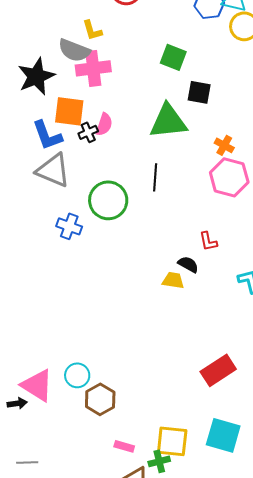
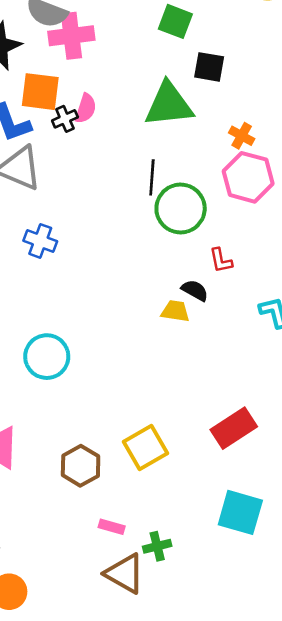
green circle: (108, 200) -> (181, 209), moved
cyan circle: (77, 375) -> (47, 357), moved, size x1.4
yellow square: (172, 441) -> (145, 448), moved, turned -36

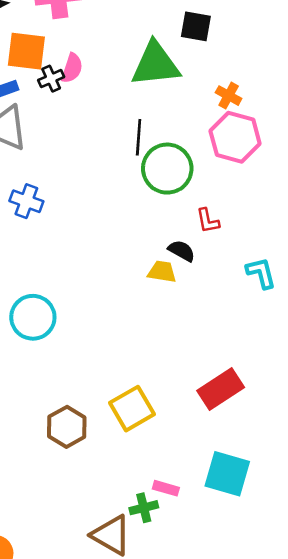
pink rectangle: (112, 527) -> (166, 488), moved

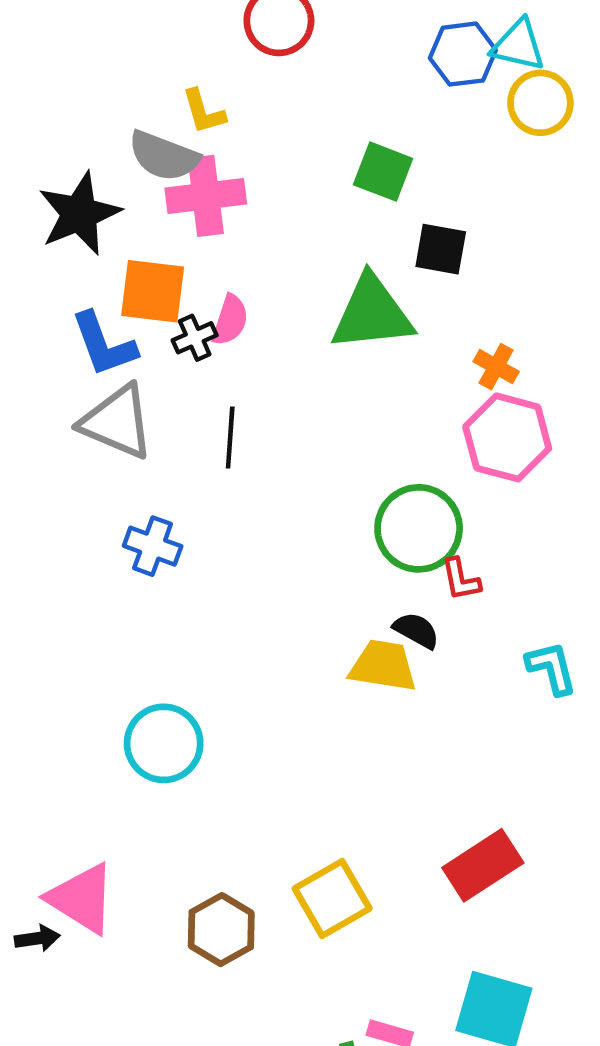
black line: (139, 137) -> (230, 437), moved
green circle: (167, 169) -> (419, 528), moved
yellow trapezoid: (162, 272) -> (383, 666), size x1.4

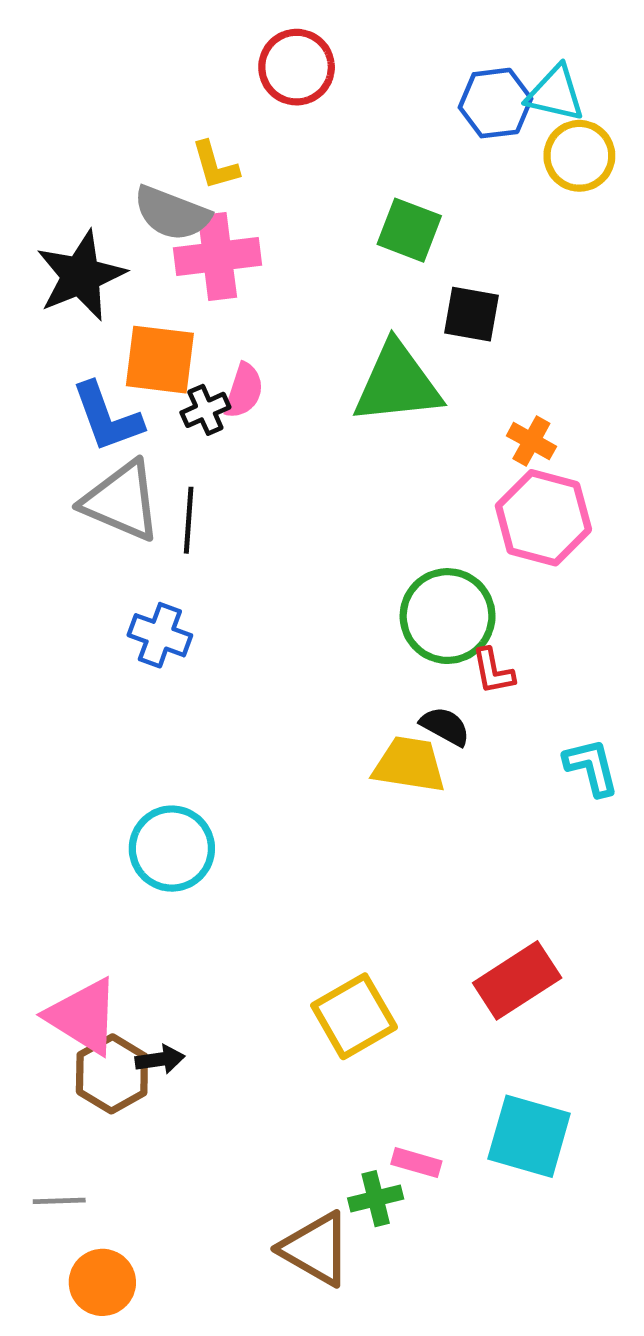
black line: (230, 437) -> (189, 520), moved
brown hexagon: (221, 930) -> (112, 1074), moved
black arrow: (37, 938) -> (160, 1059), moved

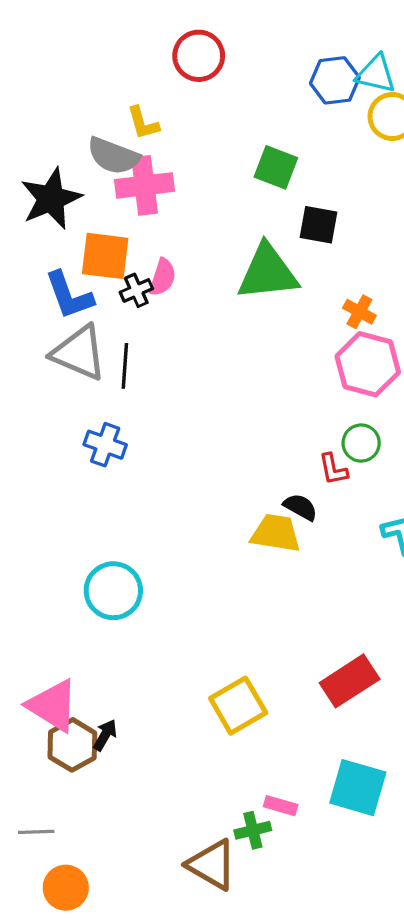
green circle: (448, 616) -> (361, 443), moved, size x0.6
black arrow: (160, 1059) -> (105, 735), turned -52

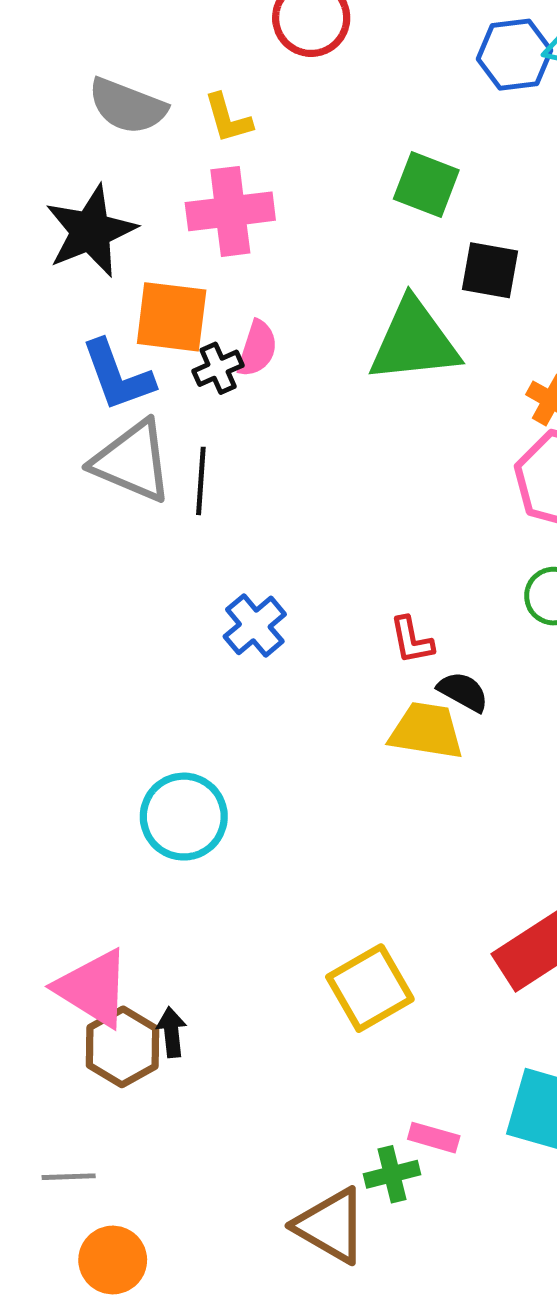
gray semicircle: (113, 156) -> (127, 106), moved
blue cross: (105, 445) -> (255, 625), moved, turned 30
red L-shape: (333, 469) -> (412, 640), moved
black arrow: (105, 735) -> (172, 1032), turned -36

